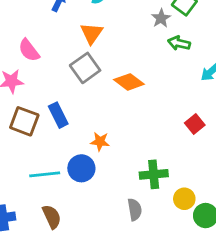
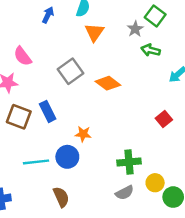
orange triangle: (92, 33) -> (94, 32), moved
gray semicircle: (135, 210) -> (125, 193), moved, turned 72
brown semicircle: (52, 217) -> (61, 197), moved

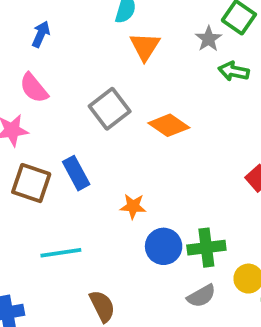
blue arrow: (48, 15) -> (41, 34), moved
blue circle: (67, 157) -> (164, 246), moved

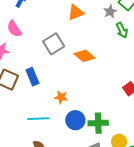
orange triangle: (145, 46) -> (76, 12), turned 30
green arrow: (234, 71) -> (122, 30), turned -133
cyan line: (61, 253) -> (38, 119), moved

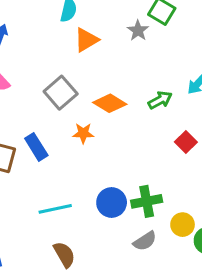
green arrow: (122, 30) -> (160, 100), moved, turned -84
orange star: (61, 97) -> (83, 133), moved

